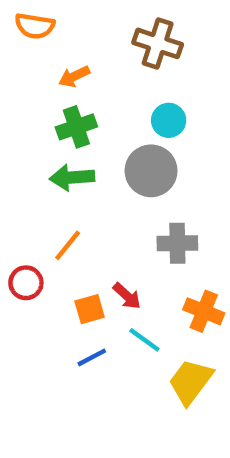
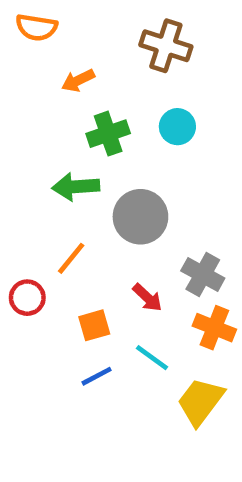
green cross: (76, 127) -> (108, 134), moved
gray circle: (151, 171) -> (140, 217), moved
gray cross: (177, 243) -> (203, 274), moved, turned 30
red arrow: (127, 296) -> (147, 298), moved

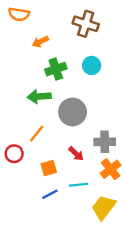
gray cross: (203, 274) -> (105, 142), turned -30
orange cross: (214, 328) -> (111, 169), turned 30
cyan line: (152, 358) -> (78, 185), turned -42

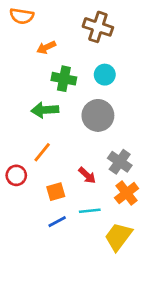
green cross: (56, 69) -> (64, 79), turned 30
gray circle: (73, 112) -> (98, 115), moved
gray cross: (105, 142) -> (120, 162), turned 36

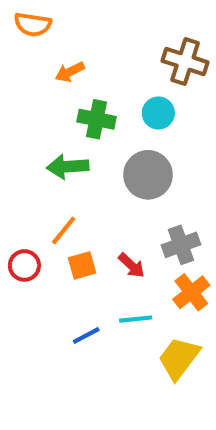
brown cross: (98, 27) -> (185, 62), moved
gray cross: (120, 162) -> (181, 245), turned 35
orange square: (56, 192) -> (82, 265), moved

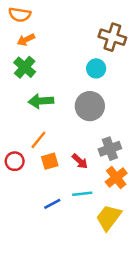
orange arrow: (70, 72) -> (26, 40), moved
green cross: (97, 119) -> (25, 67), moved, turned 30

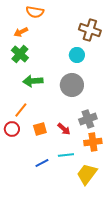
orange semicircle: (20, 15) -> (35, 12), moved
orange line: (38, 140) -> (21, 110), moved
orange cross: (116, 177) -> (93, 142), turned 30

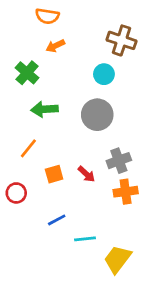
orange arrow: (21, 32) -> (55, 46), moved
red circle: (12, 129) -> (16, 193), moved
cyan line: (66, 155) -> (85, 239), moved
yellow trapezoid: (87, 174) -> (117, 259), moved

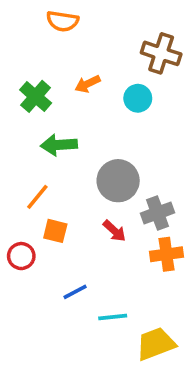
orange arrow: (55, 46) -> (88, 84), moved
gray circle: (97, 115) -> (118, 181), moved
orange square: (54, 174) -> (55, 231), moved, turned 30
yellow trapezoid: (117, 259) -> (156, 344), turned 32

